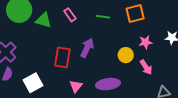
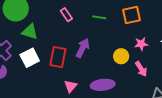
green triangle: (44, 20) -> (30, 32), moved
white square: (33, 83) -> (30, 58), moved

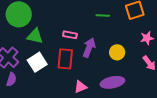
pink rectangle: (66, 15) -> (70, 35), moved, turned -40
yellow circle: (121, 56) -> (117, 52), moved
pink triangle: (70, 86) -> (80, 87), turned 32

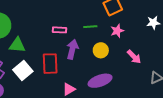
green line: (103, 15) -> (90, 27), moved
pink rectangle: (70, 35) -> (59, 30), moved
pink star: (147, 38) -> (117, 31), moved

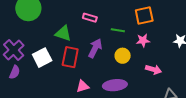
pink rectangle: (59, 30) -> (90, 18), moved
green triangle: (17, 45) -> (63, 33), moved
pink arrow: (134, 57) -> (153, 70), turned -42

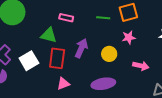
pink rectangle: (90, 18) -> (66, 18), moved
green line: (118, 30) -> (103, 18), moved
pink triangle: (83, 86) -> (63, 84), moved

